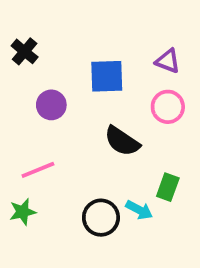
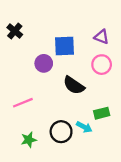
purple circle: (51, 105) -> (44, 63), moved
green rectangle: (168, 187) -> (102, 113), turned 56
green star: (23, 212) -> (29, 140), moved

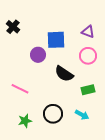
pink line: (23, 103) -> (20, 89), turned 48
green rectangle: (102, 113) -> (88, 90), moved
cyan arrow: (84, 127) -> (82, 115), moved

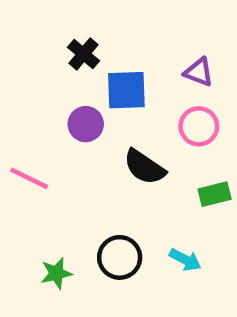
black cross: (13, 27) -> (83, 54), moved
pink line: (20, 89) -> (29, 178), moved
green rectangle: (88, 90) -> (215, 194), moved

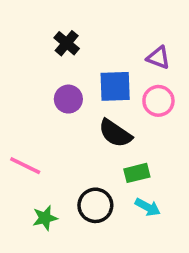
blue square: (126, 90) -> (115, 86), moved
pink line: (29, 178) -> (25, 166), moved
green rectangle: (215, 194) -> (137, 173), moved

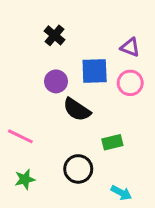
black semicircle: (115, 133) -> (77, 110), moved
cyan arrow: (148, 207) -> (121, 193), moved
green star: (45, 218) -> (25, 179), moved

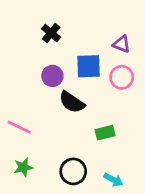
black circle: (78, 169) -> (73, 171), moved

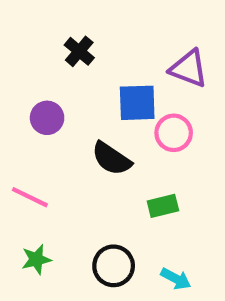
purple triangle: (122, 44) -> (189, 68), size x1.4
purple circle: (52, 76) -> (47, 118), moved
pink circle: (122, 77) -> (174, 133), moved

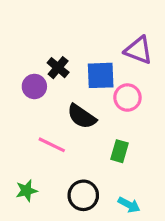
black cross: (79, 51) -> (58, 68), moved
pink line: (30, 197) -> (52, 145), moved
green rectangle: (163, 206) -> (120, 151), turned -60

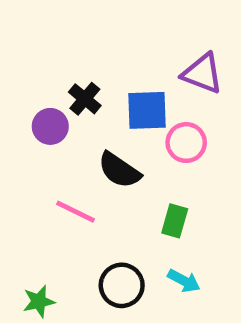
green star: (26, 191) -> (39, 301), moved
cyan arrow: (129, 205) -> (184, 281), moved

